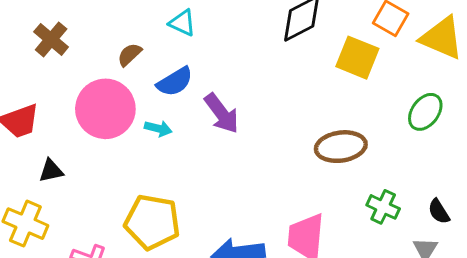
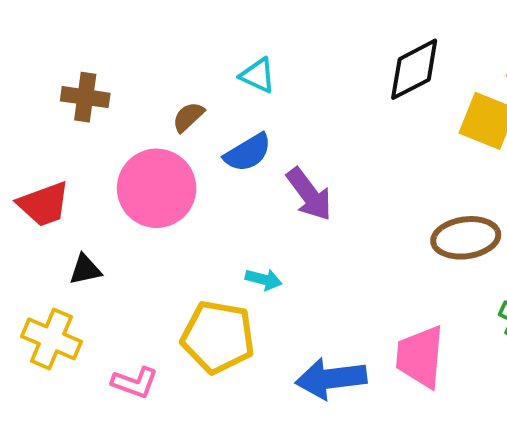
brown cross: (51, 39) -> (85, 97), turned -32
cyan arrow: (158, 128) -> (264, 279), moved

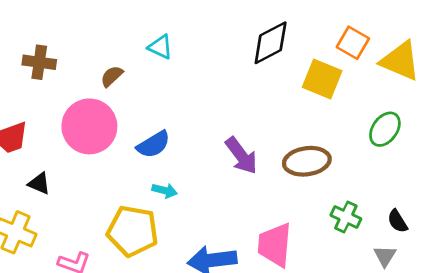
blue semicircle: (248, 153) -> (154, 145), moved
purple arrow: (309, 194) -> (241, 156), moved
black triangle: (85, 270) -> (39, 184), turned 35

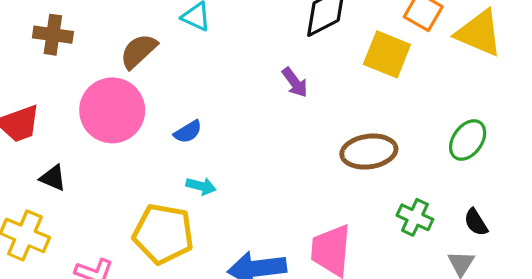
brown semicircle: (112, 76) -> (138, 51), size x1.4
green ellipse: (385, 129) -> (468, 140), moved
blue semicircle: (154, 145) -> (188, 132), size x0.7
purple arrow: (241, 156) -> (295, 82), moved, size x0.7

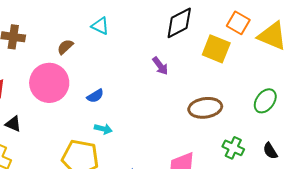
brown semicircle: (138, 51) -> (65, 47), size x0.7

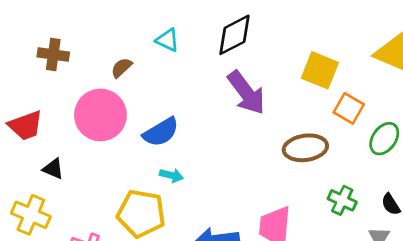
black diamond: (179, 23) -> (234, 35), moved
orange square: (238, 23) -> (349, 108), moved
purple arrow: (160, 66) -> (246, 93), size x1.8
blue semicircle: (95, 96) -> (161, 132), size x1.6

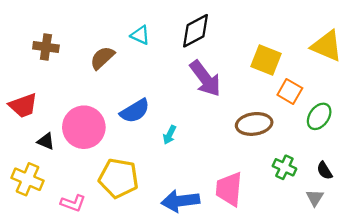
brown semicircle: (122, 68) -> (102, 58), size x1.4
pink circle: (100, 115) -> (84, 127), moved
cyan arrow: (171, 175) -> (170, 135), moved, turned 102

